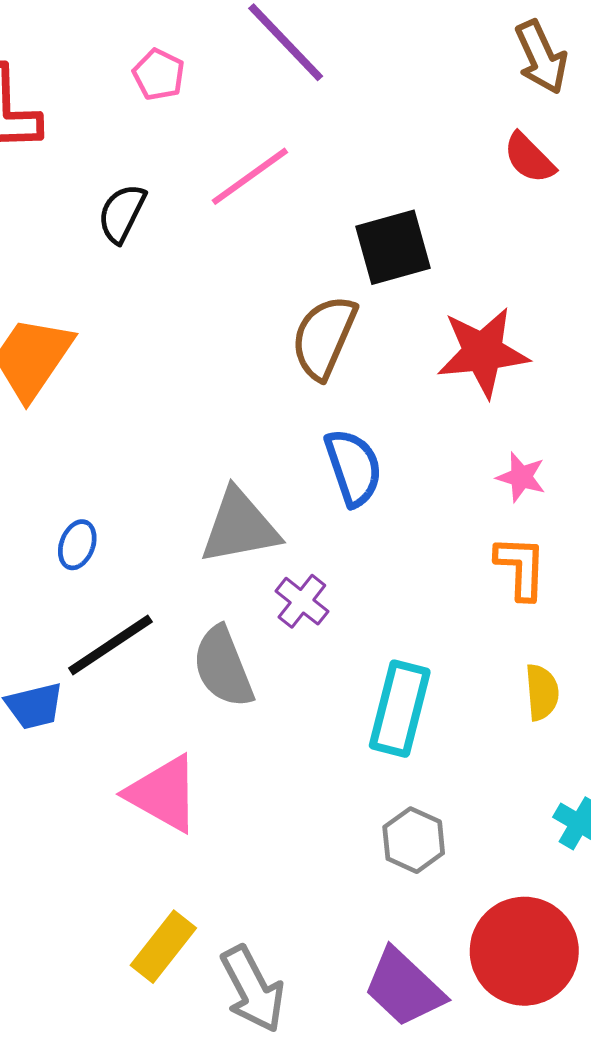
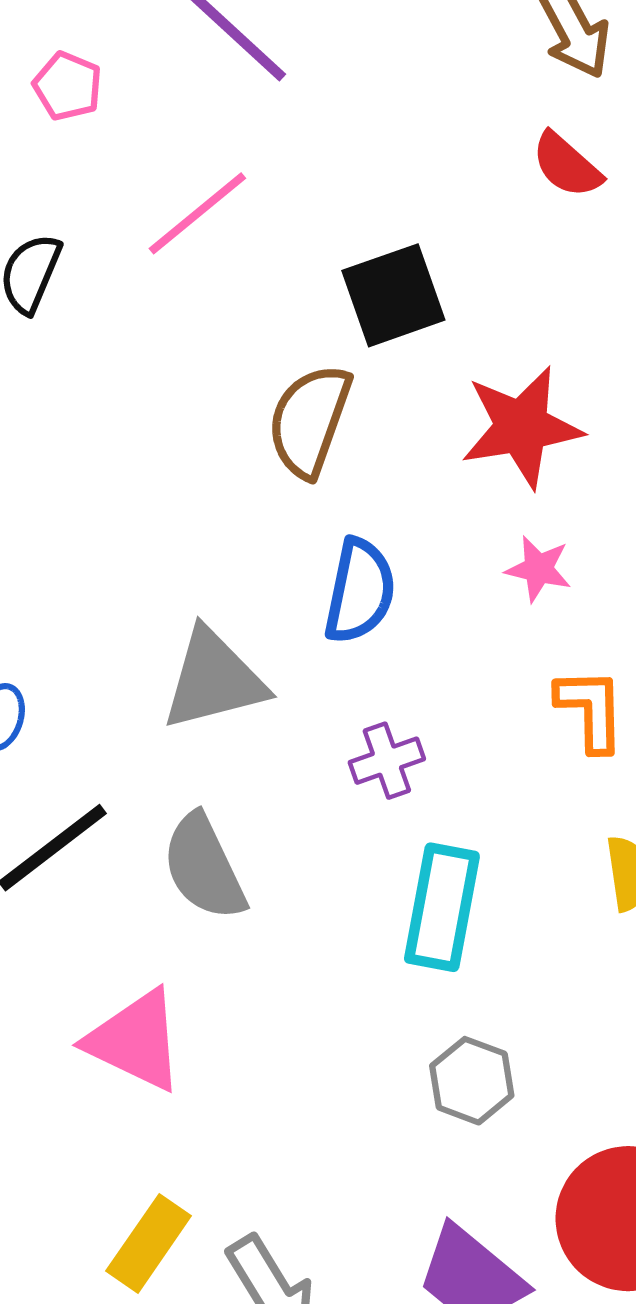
blue semicircle: (353, 467) -> (360, 591), turned 34
pink star: (521, 477) -> (538, 569), moved
purple cross: (302, 601) -> (387, 761), moved, turned 36

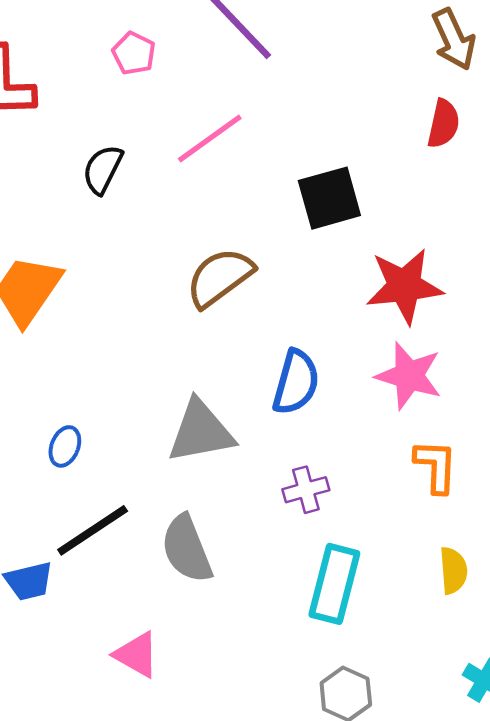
red semicircle: (567, 165) -> (443, 124), turned -123
brown semicircle: (309, 421) -> (220, 277), moved, turned 30
pink star: (538, 569) -> (409, 376), size x1.6
pink triangle: (135, 1040) -> (136, 655), size x0.7

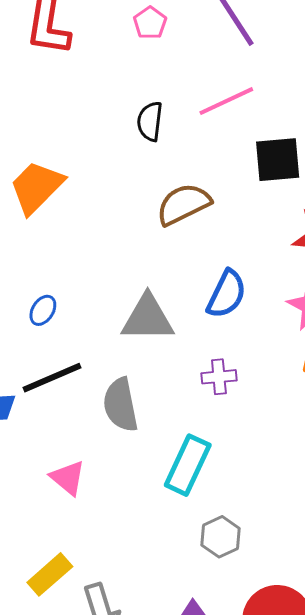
pink line: (210, 139) -> (226, 101), moved
black semicircle: (103, 169) -> (150, 121), moved, turned -30
cyan rectangle: (334, 584) -> (188, 465), moved

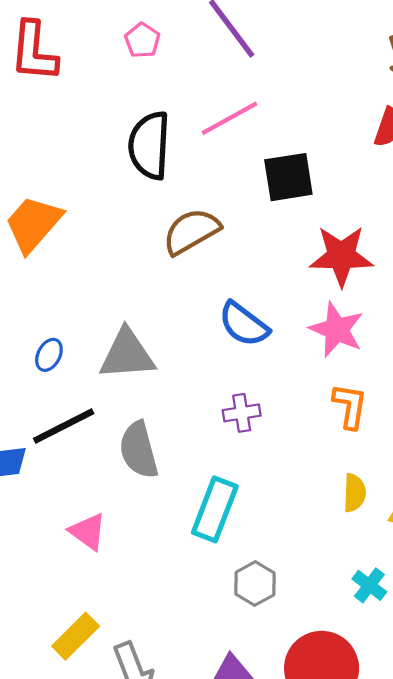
black semicircle: (150, 121) -> (149, 145), size x1.6
blue semicircle: (227, 294) -> (244, 324), turned 105
gray triangle: (148, 318) -> (127, 354), moved

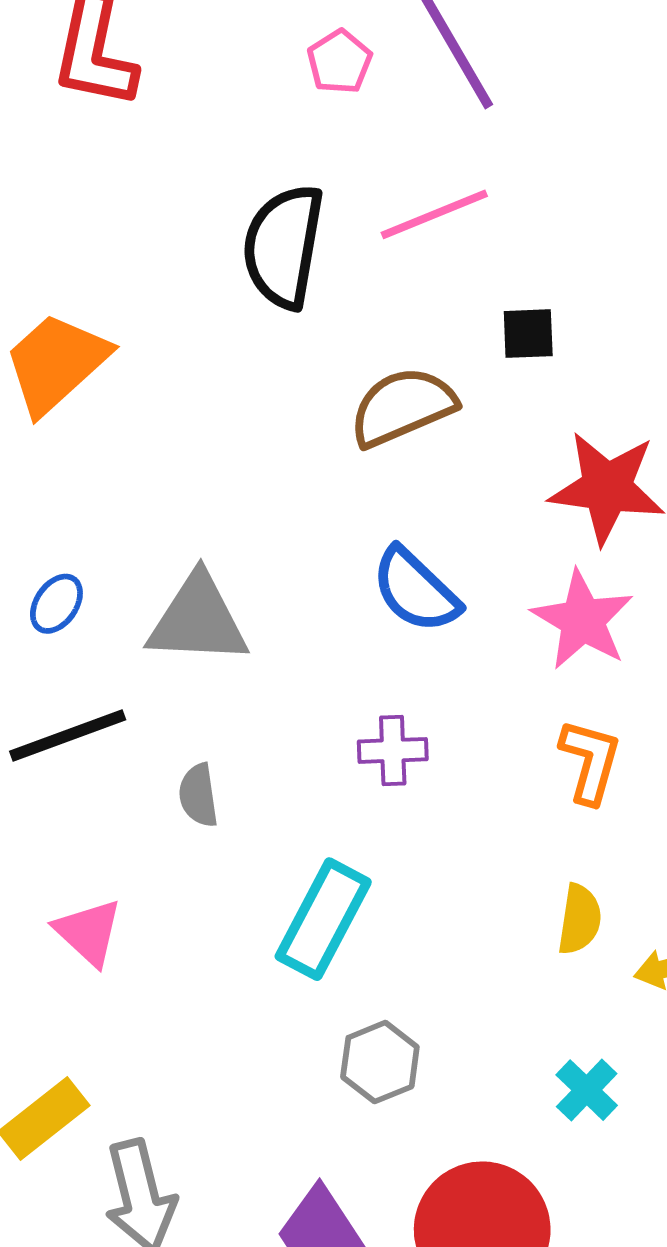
pink pentagon: (142, 40) -> (340, 62), moved
black square: (288, 177) -> (528, 334), size x0.6
brown semicircle: (191, 231) -> (402, 407), moved
gray semicircle: (139, 450) -> (198, 795), size x0.6

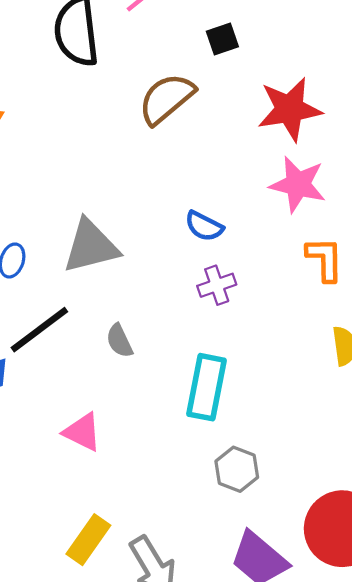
blue semicircle: (416, 590) -> (204, 226), moved, size x0.7
gray hexagon: (380, 1062) -> (237, 469), moved

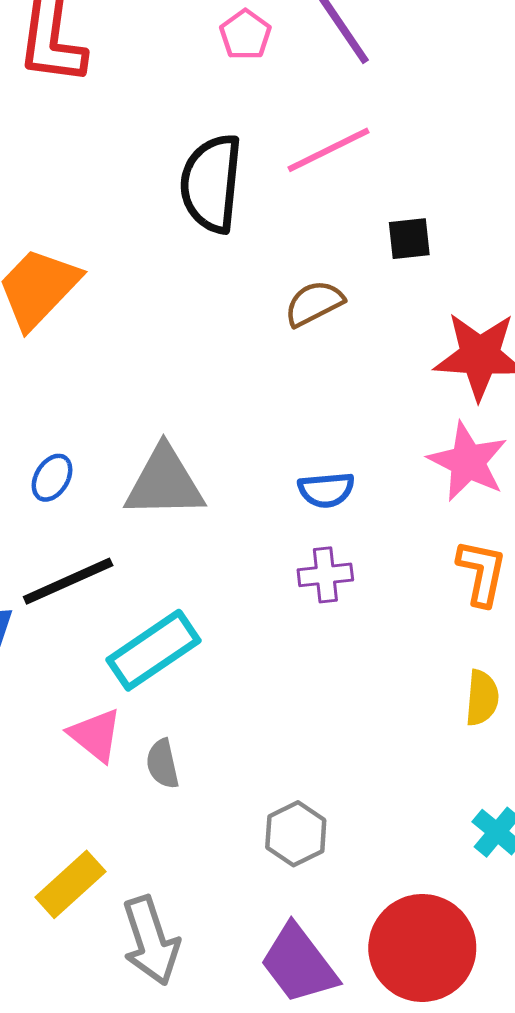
brown semicircle: (167, 99) -> (314, 303), size x0.7
blue semicircle: (204, 226) -> (326, 490), turned -45
gray semicircle: (119, 341) -> (163, 764), moved
cyan rectangle: (207, 387) -> (154, 650), moved, turned 32

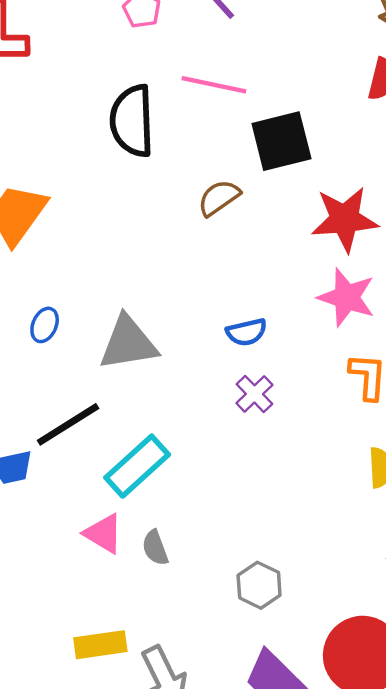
pink line: (328, 150) -> (214, 85), turned 46
black square: (409, 239) -> (281, 141), size x1.8
blue ellipse: (52, 478) -> (45, 325), moved
purple cross: (325, 575) -> (254, 394), turned -30
yellow rectangle: (70, 884) -> (100, 645), turned 42

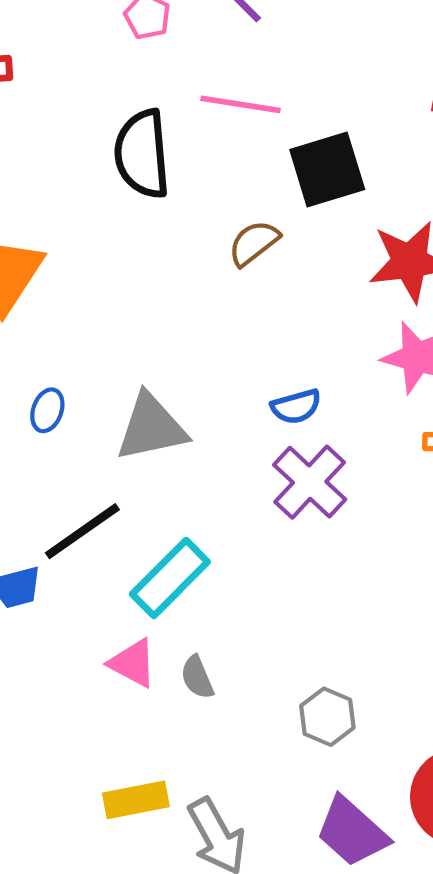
purple cross: (254, 394) -> (310, 482), size x1.6

